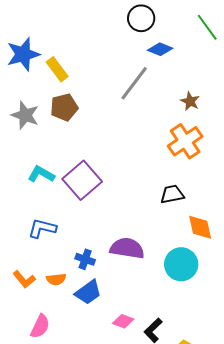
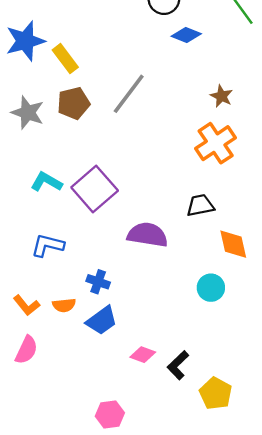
gray line: (134, 83) -> (129, 94), moved
purple semicircle: (127, 248) -> (147, 235), moved
cyan circle: (181, 264) -> (211, 288), size x0.7
pink semicircle: (40, 326) -> (26, 350), moved

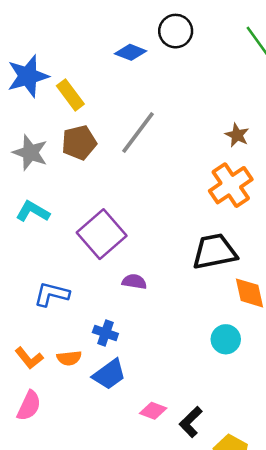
blue diamond: (186, 35) -> (131, 52), moved
cyan L-shape: (46, 182) -> (33, 211), moved
black trapezoid: (200, 205) -> (214, 252), size x1.5
purple semicircle: (147, 235) -> (134, 282), moved, size x0.6

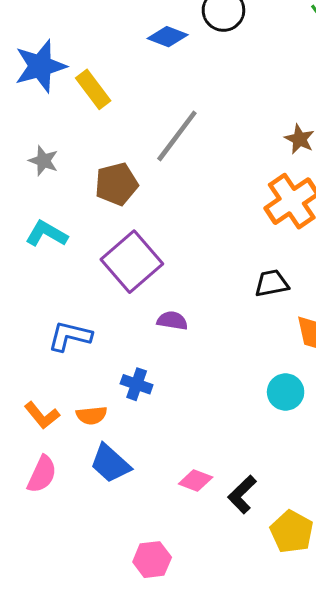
brown pentagon: (79, 143) -> (116, 184), moved
gray star: (30, 153) -> (43, 161), size x0.7
black trapezoid: (214, 252) -> (272, 283), size x0.6
blue trapezoid: (109, 374) -> (110, 463), moved, turned 78

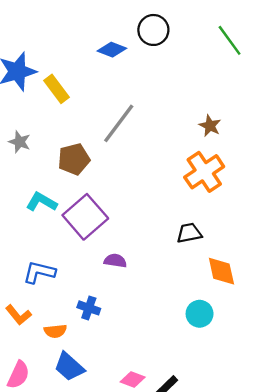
cyan L-shape: (47, 234) -> (42, 202), moved
orange L-shape: (42, 415) -> (18, 315), moved

